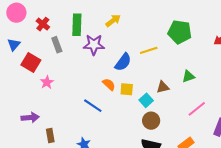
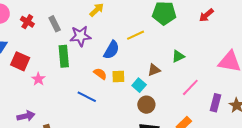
green rectangle: (77, 25) -> (64, 56), moved
gray rectangle: (57, 45) -> (55, 24), moved

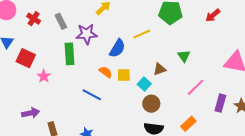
green triangle: (178, 56) -> (184, 56), turned -40

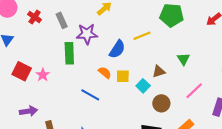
red square: (26, 58) -> (22, 71), moved
brown circle: (151, 104) -> (161, 103), moved

